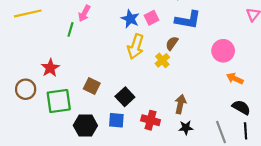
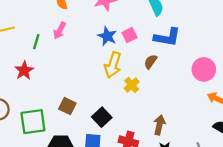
green line: (70, 29) -> (36, 42), moved
yellow cross: (162, 60) -> (132, 85), moved
red star: (50, 68) -> (24, 71), moved

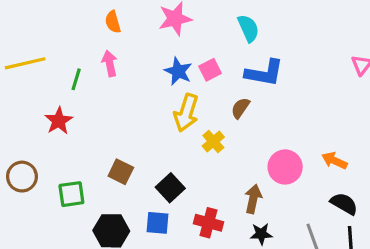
pink arrow: (60, 31) -> (110, 63), turned 140
pink circle: (204, 69) -> (285, 167), moved
green square: (33, 122) -> (71, 194), size x0.7

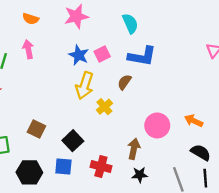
orange semicircle: (113, 22) -> (31, 19), turned -56

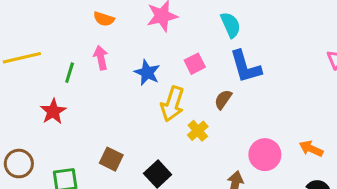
blue star: (79, 55) -> (147, 73), moved
blue L-shape: (142, 56) -> (246, 67), turned 64

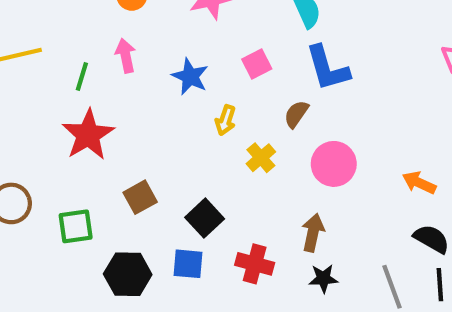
yellow arrow: (172, 104) -> (226, 120), size x0.6
red star: (53, 111) -> (88, 135), moved, size x1.4
pink circle: (265, 155) -> (334, 164), moved
brown square: (111, 159) -> (140, 197), turned 35

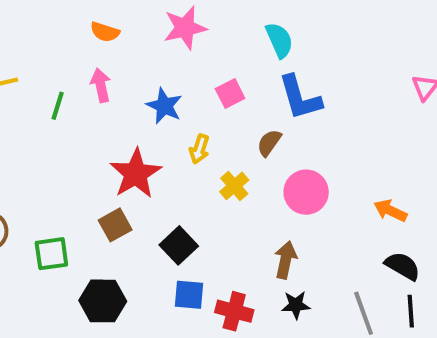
red star: (88, 135) -> (136, 174), moved
blue square: (188, 264) -> (189, 295), moved
red cross: (255, 264) -> (234, 311), moved

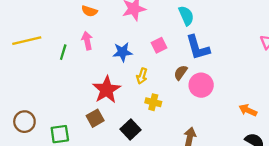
blue star: (164, 106) -> (122, 52), turned -30
yellow cross: (234, 186) -> (153, 102), moved, turned -35
pink circle: (306, 192) -> (201, 85), moved

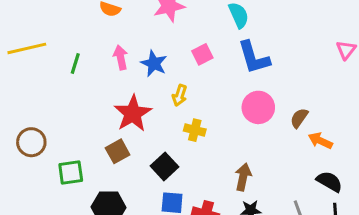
pink arrow: (87, 41) -> (121, 57), moved
blue star: (122, 52) -> (154, 64), turned 30
brown semicircle: (181, 73) -> (299, 118), moved
brown circle: (24, 122) -> (31, 142), moved

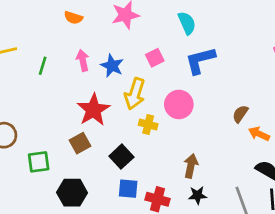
blue L-shape: (254, 57) -> (200, 60), turned 92
yellow arrow: (180, 95) -> (135, 94), size x1.6
pink circle: (258, 107) -> (179, 104), moved

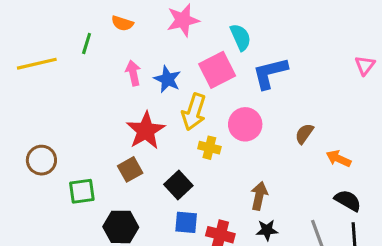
cyan semicircle: (187, 23) -> (241, 37), moved
pink square: (155, 58) -> (217, 70), size x1.6
green line: (43, 66) -> (87, 43), moved
brown semicircle: (240, 114) -> (304, 134), moved

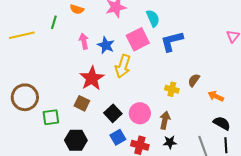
pink circle: (245, 124) -> (140, 113), moved
yellow cross: (209, 148) -> (172, 89), moved
brown circle: (41, 160) -> (25, 97), size x1.4
brown square: (130, 169) -> (82, 103), turned -35
blue square: (186, 222) -> (118, 137), turned -35

